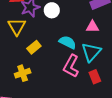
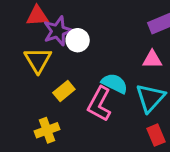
white circle: (52, 10) -> (78, 40), moved
pink L-shape: (71, 66) -> (99, 104), moved

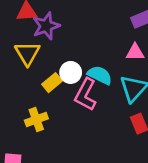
white circle: (78, 40) -> (71, 72), moved

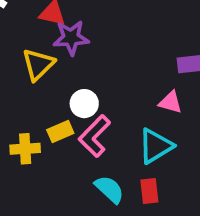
cyan semicircle: (100, 75) -> (109, 189), moved
yellow rectangle: (52, 83) -> (60, 131), moved

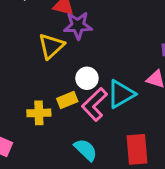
cyan triangle: (155, 146) -> (121, 94), moved
cyan semicircle: (109, 189) -> (86, 150), moved
red rectangle: (149, 191) -> (137, 149), size x1.5

